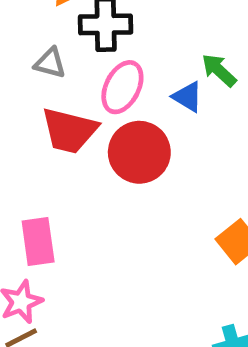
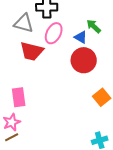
gray triangle: (50, 63) -> (24, 23), size x1.5
red circle: (139, 152) -> (84, 60), moved

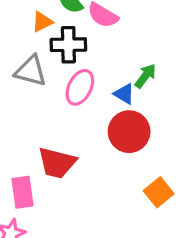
green arrow: (94, 26) -> (145, 76), turned 84
red trapezoid: (32, 51) -> (57, 163), moved

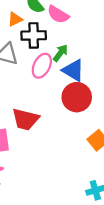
green arrow: (145, 76) -> (60, 53), moved
blue triangle: (124, 94) -> (73, 70), size x1.5

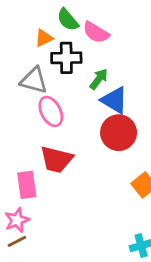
pink ellipse: (42, 66) -> (51, 111), moved, turned -55

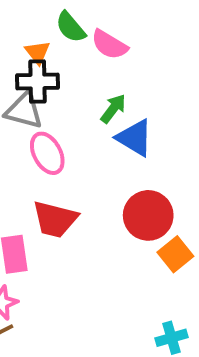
orange triangle: (44, 38) -> (38, 52), turned -42
black cross: (66, 58) -> (38, 81), moved
red circle: (119, 133) -> (148, 215), moved

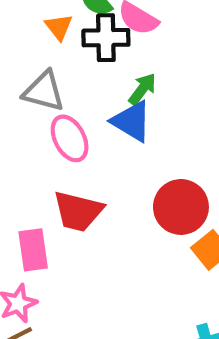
black cross: (38, 81) -> (106, 38), moved
blue triangle: (135, 138) -> (132, 121), moved

